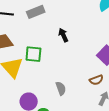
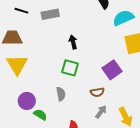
green square: (33, 54) -> (70, 68), moved

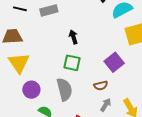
gray semicircle: (61, 94) -> (64, 89), size x1.6
purple circle: (27, 101) -> (31, 90), moved

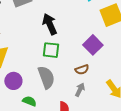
black arrow: (73, 37) -> (50, 24), size x1.5
gray arrow: (106, 105) -> (80, 90), moved

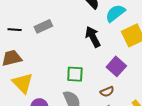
black arrow: (50, 24) -> (93, 37), moved

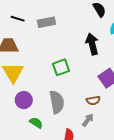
green square: (75, 74) -> (61, 67), moved, turned -36

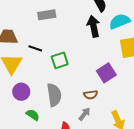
black line: (18, 19) -> (35, 48), moved
black arrow: (92, 44) -> (94, 26), moved

